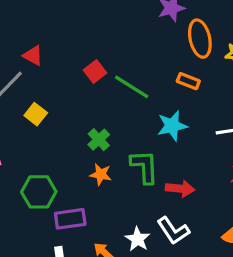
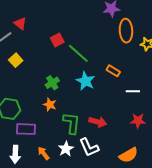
orange rectangle: (188, 81) -> (113, 71), moved
cyan star: (172, 126) -> (85, 81), moved, turned 30
green L-shape: (144, 167) -> (72, 123), moved

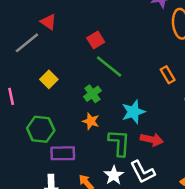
green line: (78, 53) -> (109, 66), moved
yellow square: (16, 60) -> (49, 79), moved
orange rectangle: (113, 71) -> (168, 75), turned 32
cyan star: (85, 81) -> (133, 112), moved, turned 30

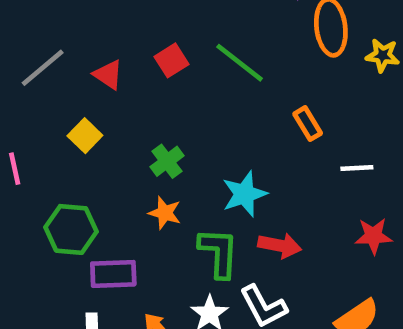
red triangle: (48, 22) -> (108, 75), moved
green line: (109, 66) -> (240, 63), moved

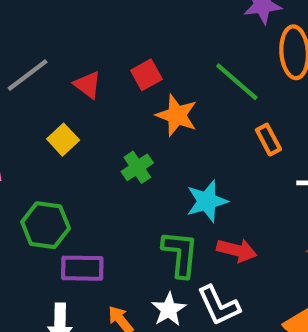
green line: (240, 63) -> (237, 82), moved
orange star: (165, 213) -> (177, 115), moved, size x1.4

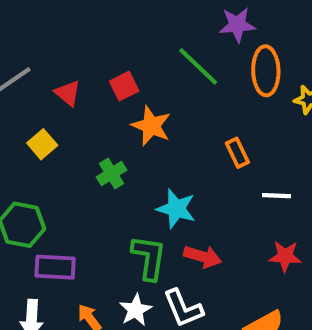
green line: (237, 82) -> (198, 66), moved
cyan star: (207, 201) -> (176, 209), turned 30

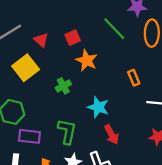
yellow square: (42, 144) -> (26, 68), size x1.6
red arrow: (203, 257) -> (112, 135), turned 42
green L-shape: (149, 258) -> (67, 131), moved

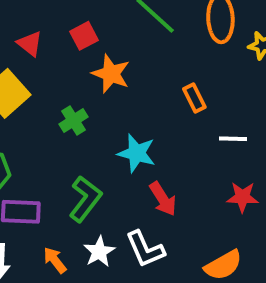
green L-shape: (67, 131) -> (85, 199), turned 30

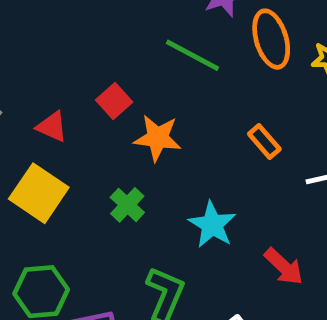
cyan star: (137, 153) -> (212, 225), turned 30
red arrow: (163, 199) -> (284, 267), moved

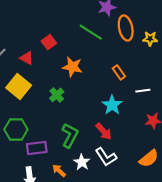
red square: (114, 101) -> (49, 42), moved
cyan star: (212, 225) -> (112, 105), moved
red arrow: (284, 267) -> (104, 131), moved

